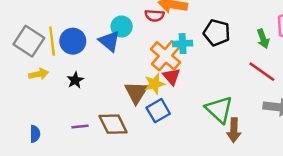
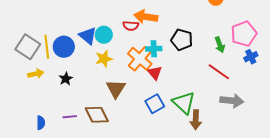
blue triangle: (109, 41) -> (88, 36), moved
red triangle: (172, 77) -> (155, 73), moved
yellow star: (155, 84) -> (104, 59), moved
blue square: (158, 111) -> (155, 104), moved
blue semicircle: (35, 134) -> (41, 123), moved

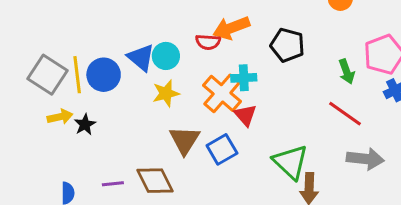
orange arrow: (146, 17) -> (231, 28), turned -30
black pentagon: (182, 40) -> (287, 45), moved
black star: (66, 79) -> (85, 125), moved
blue square: (155, 104) -> (222, 149), moved

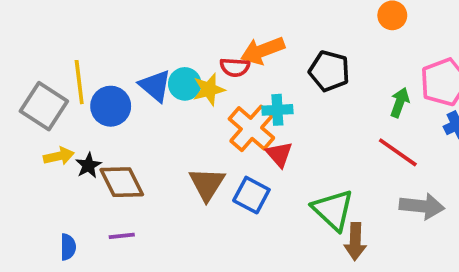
green arrow: (347, 72) -> (400, 102), turned -140
yellow line: (77, 75) -> (79, 82), moved
yellow star: (166, 93) -> (209, 89), moved
blue square: (222, 149) -> (251, 195), turned -32
brown diamond: (155, 181) -> (122, 182), moved

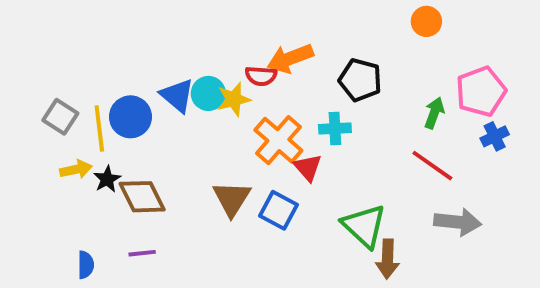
yellow line: (79, 82) -> (99, 129), moved
gray square: (44, 106) -> (60, 117), size x0.7
cyan cross: (277, 110) -> (335, 129), moved

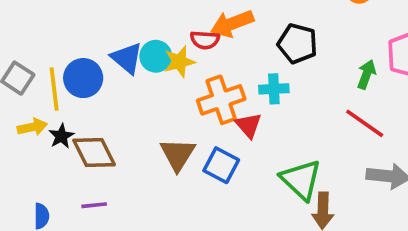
orange cross: (278, 140) -> (221, 100), turned 30

